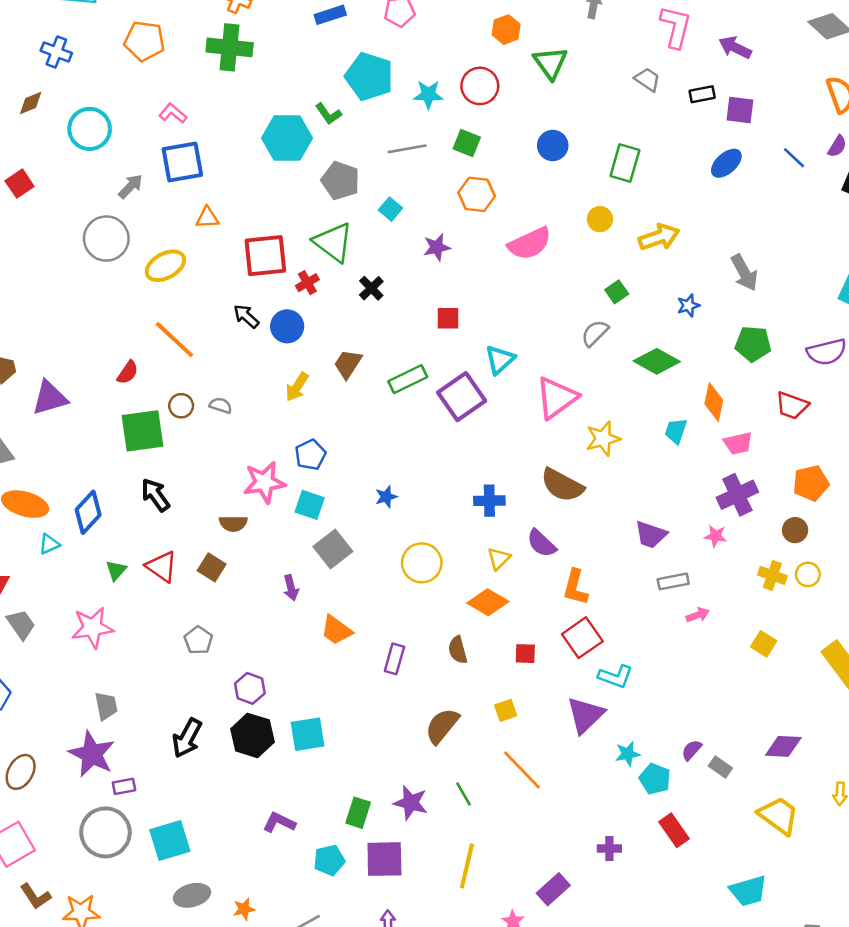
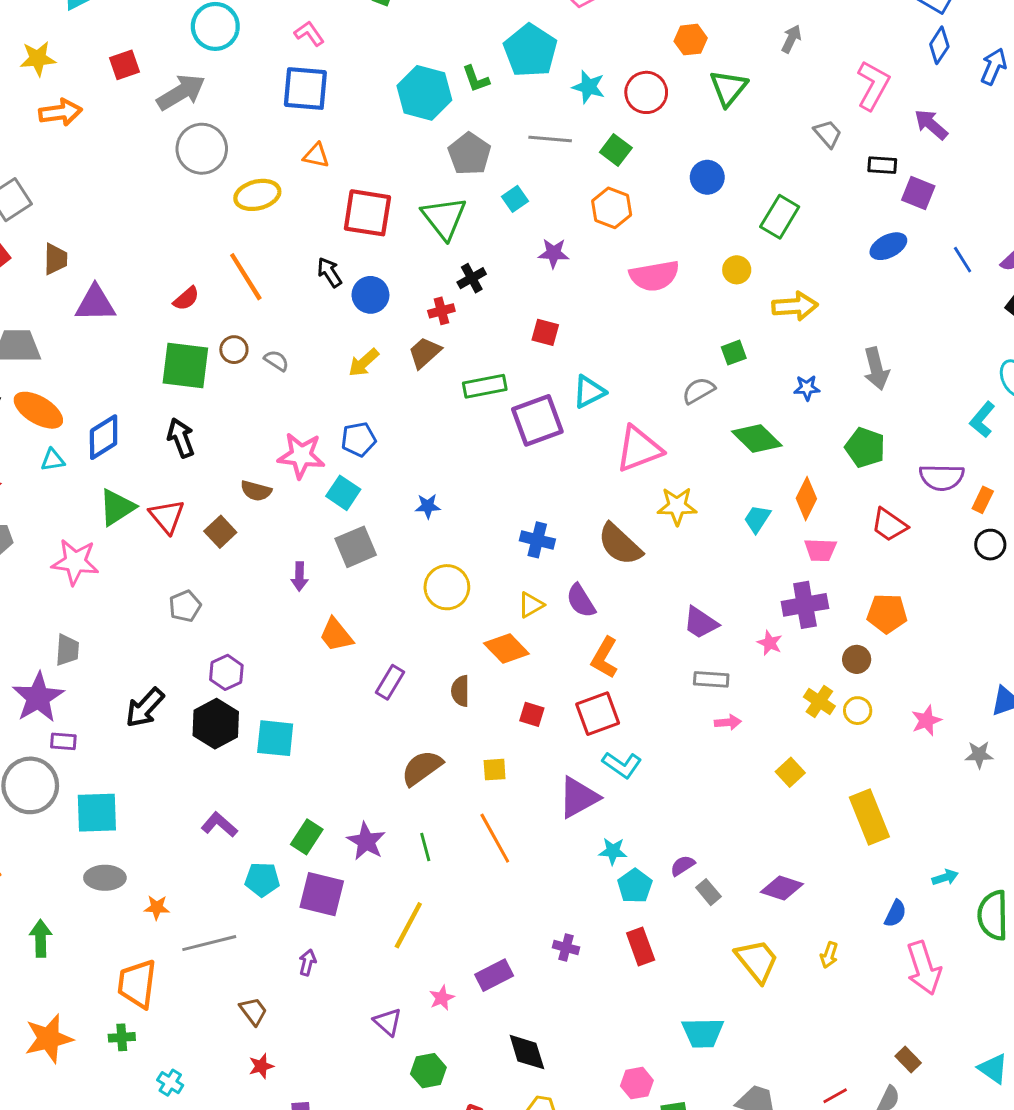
gray arrow: (131, 186) -> (181, 92), moved, size x1.6
red cross: (307, 283) -> (441, 311), moved
green triangle: (116, 570) -> (117, 507), size x1.6

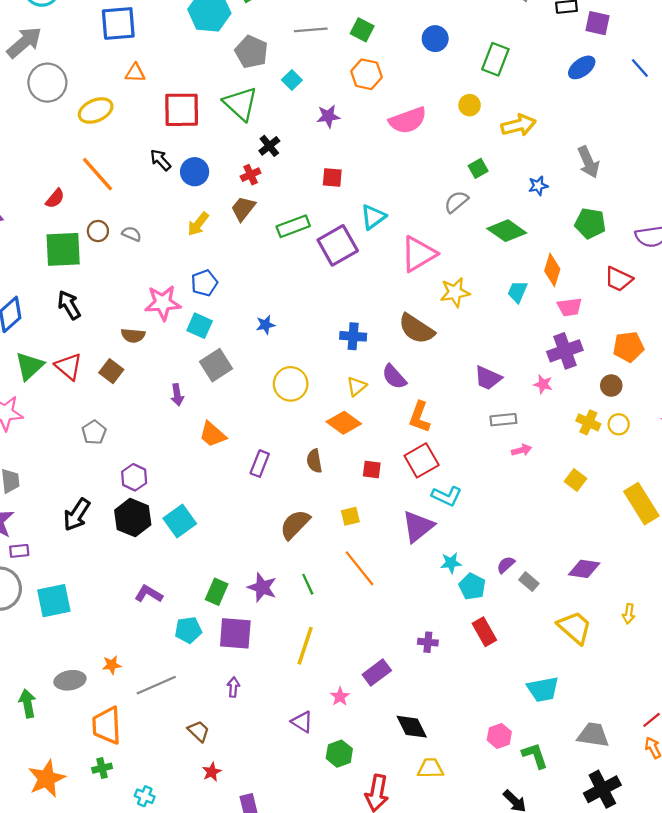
cyan square: (275, 738) -> (180, 521), turned -32
gray ellipse: (105, 878) -> (70, 680), moved

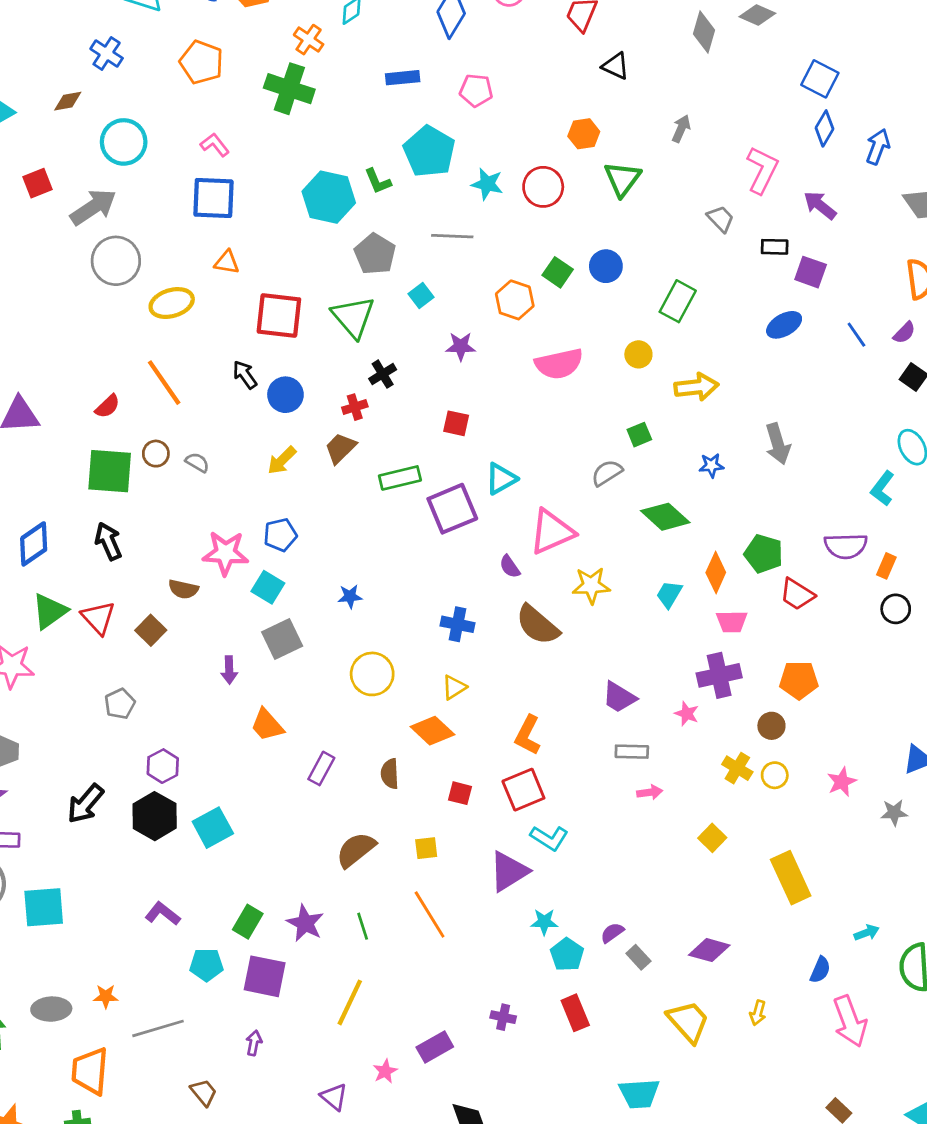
green square: (362, 30) -> (558, 272), moved
green pentagon: (590, 223) -> (764, 554), moved
purple semicircle: (394, 377) -> (510, 567), moved, size x0.7

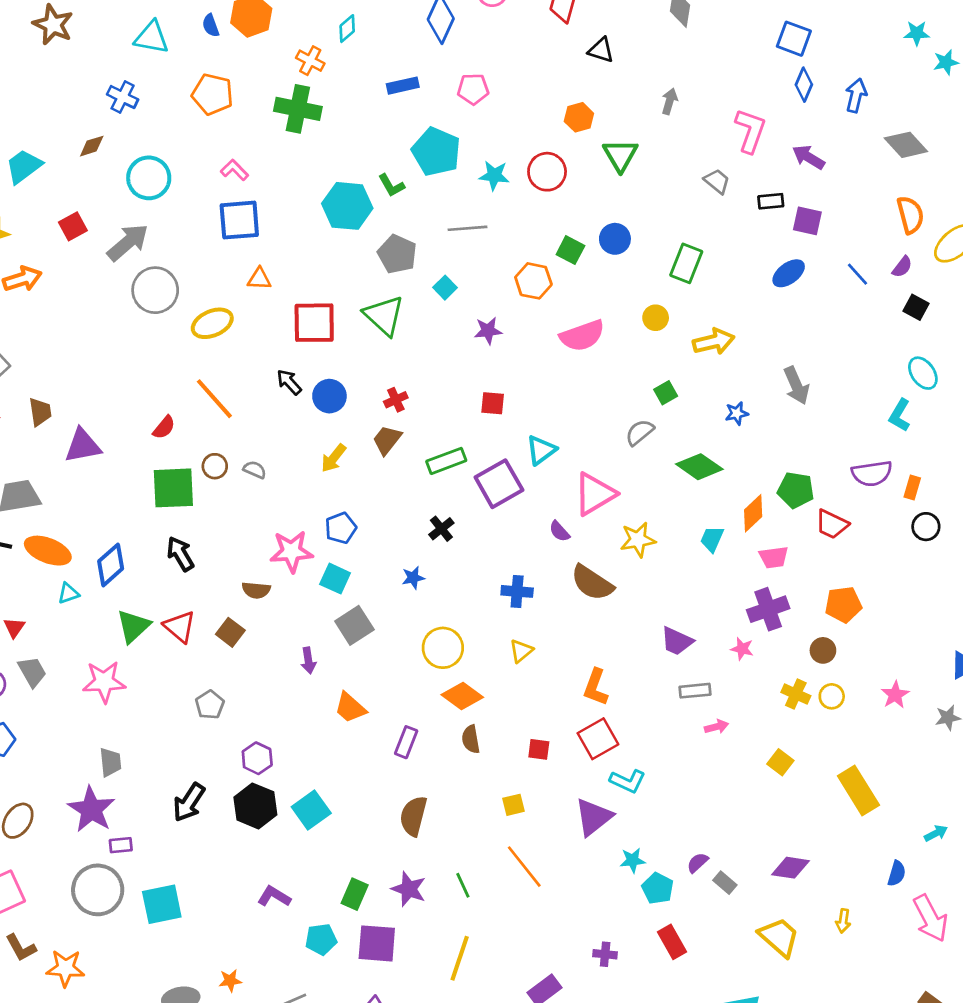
black cross: (383, 374) -> (441, 529), moved
orange diamond: (716, 573) -> (753, 513), turned 30
orange diamond: (432, 731) -> (462, 696), moved
brown semicircle: (356, 850) -> (413, 816), moved, turned -30

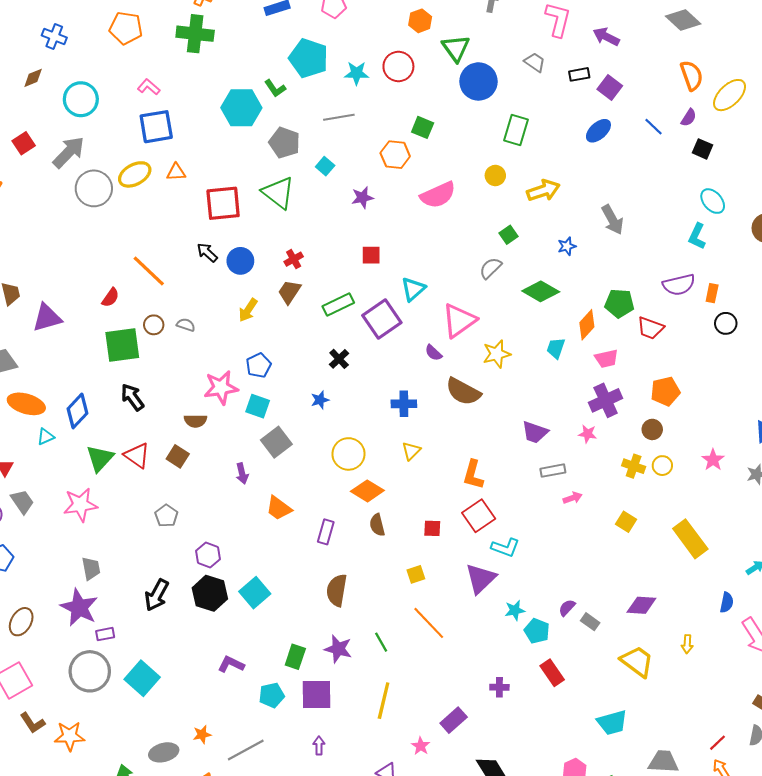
purple square: (807, 221) -> (610, 87), turned 30
blue circle: (615, 239) -> (478, 81), moved, size x1.5
yellow ellipse: (212, 323) -> (135, 174), moved
cyan square: (162, 904) -> (142, 678), turned -32

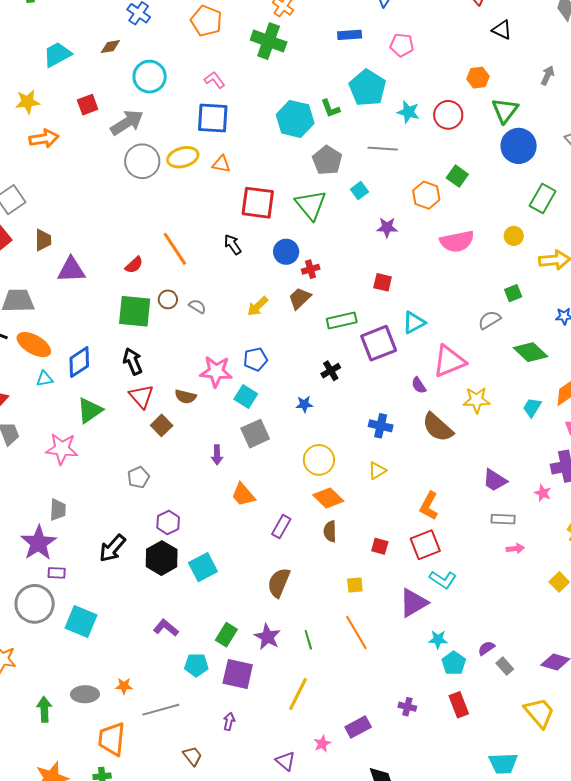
blue circle: (240, 261) -> (286, 252), moved
red triangle: (137, 455) -> (141, 396), moved
cyan square: (142, 678) -> (81, 621), turned -32

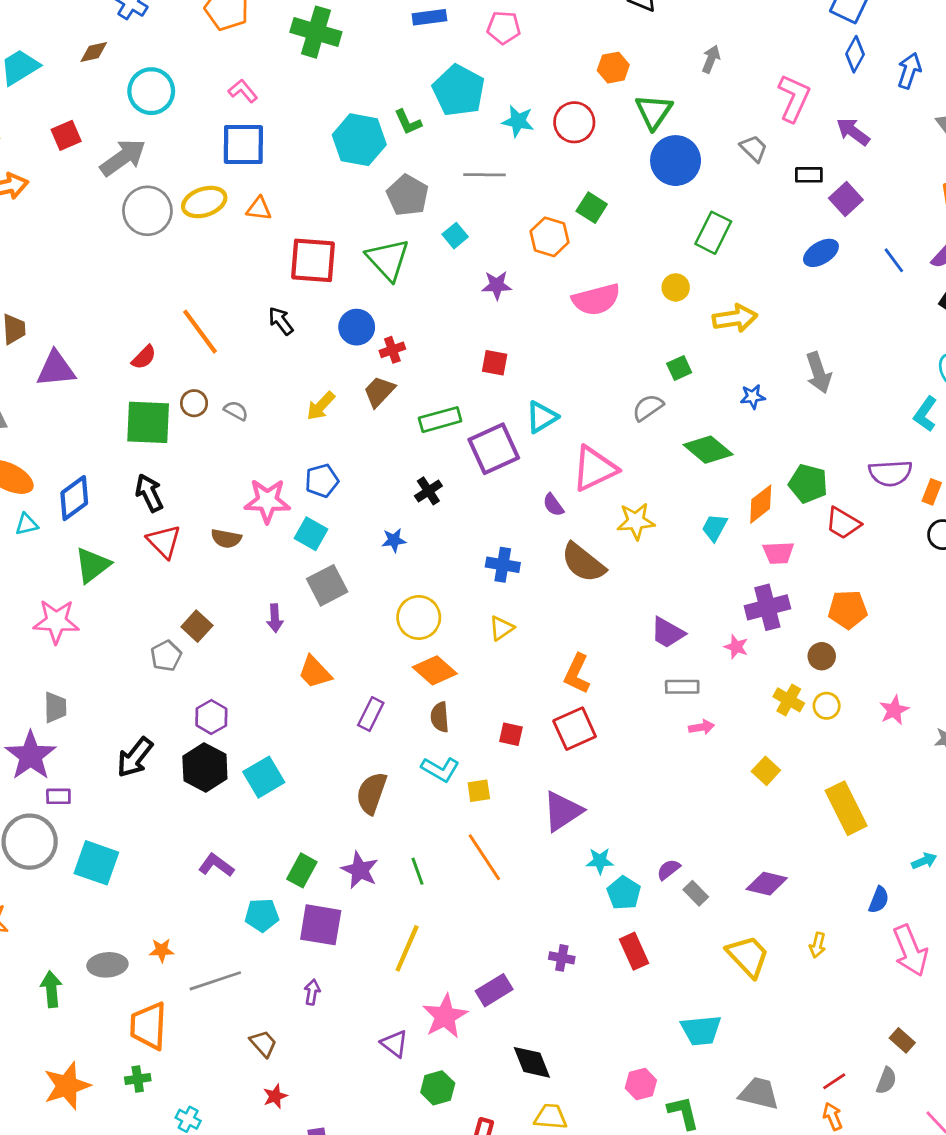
brown square: (162, 425) -> (197, 626), moved
cyan L-shape: (443, 580) -> (440, 769), moved
pink star: (322, 744) -> (445, 1016), size x1.8

